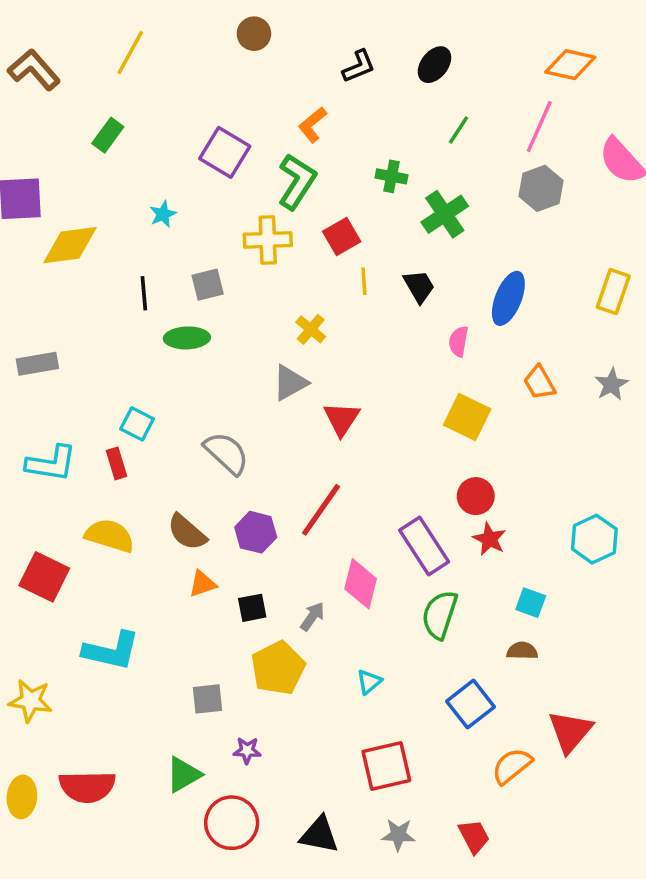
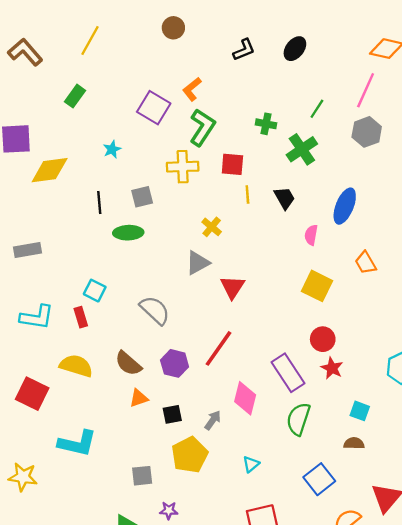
orange L-shape: (312, 125) -> (192, 89), moved
green line: (459, 130) -> (317, 109), moved
red square: (342, 237) -> (232, 164), turned 35

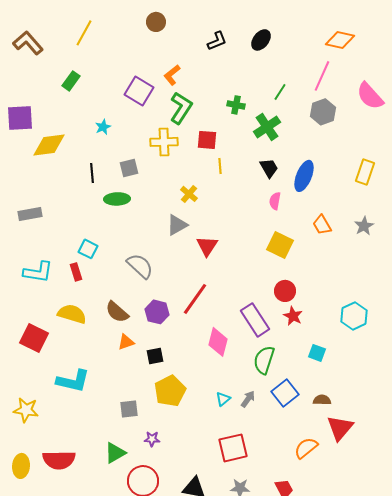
black trapezoid: (285, 198) -> (269, 168), moved
gray arrow: (213, 420) -> (248, 399), moved
brown semicircle: (354, 443) -> (322, 400), moved
blue square: (319, 479) -> (285, 393), moved

